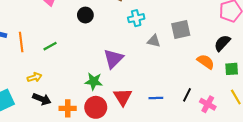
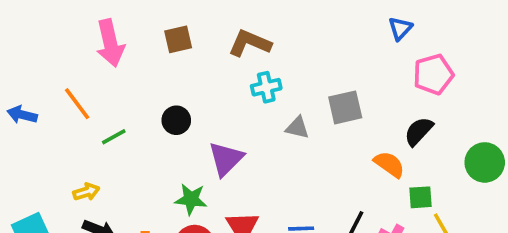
black circle: (85, 15) -> (176, 120), moved
orange line: (21, 42) -> (77, 104), moved, turned -30
green square: (232, 69) -> (420, 197), moved

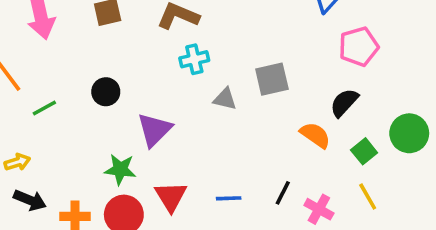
green square: (420, 197) -> (364, 151), moved, turned -35

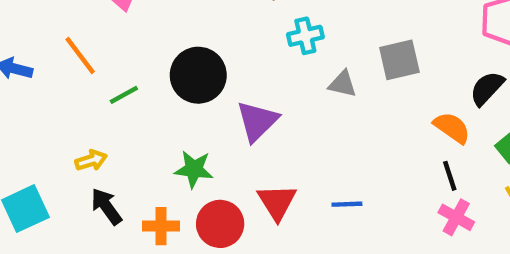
black circle: (106, 92) -> (198, 75), size x1.6
green star: (120, 169) -> (194, 169), moved
black line: (283, 193) -> (450, 176), moved, turned -45
black arrow: (30, 200) -> (106, 206), turned -148

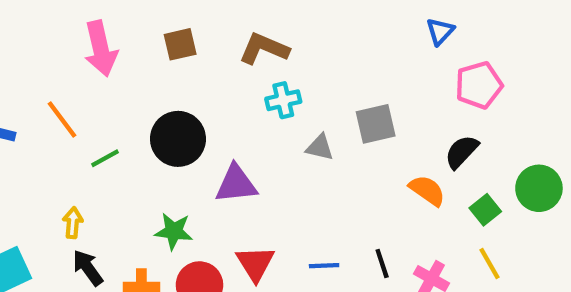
purple triangle: (257, 121) -> (236, 184), turned 39
yellow arrow: (91, 160) -> (73, 223), turned -68
black line: (450, 176) -> (382, 263), moved

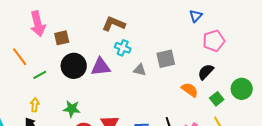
brown square: (180, 44) -> (62, 38), moved
cyan cross: (283, 100) -> (123, 48), turned 35
purple triangle: (236, 184) -> (101, 67), moved
yellow arrow: (73, 223) -> (35, 105), moved

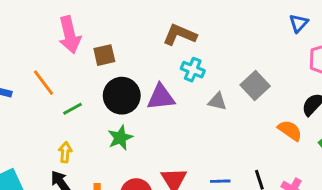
gray square: (166, 59) -> (255, 86), turned -30
green star: (72, 109) -> (120, 138), moved, turned -30

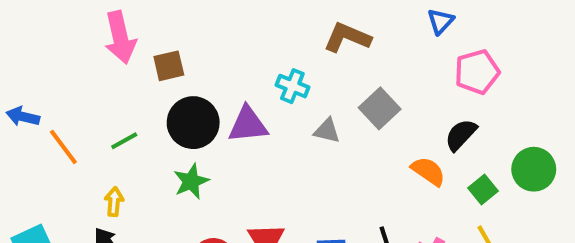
brown L-shape: (180, 35) -> (347, 37), moved
orange line: (43, 83) -> (63, 147), moved

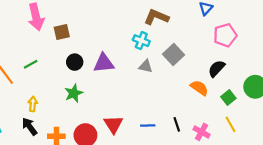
cyan cross: (292, 86) -> (141, 41), moved
black circle: (193, 123) -> (75, 62), size x0.6
green line: (124, 141) -> (31, 64), moved

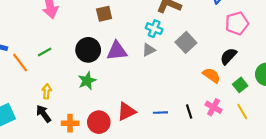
brown square: (62, 32) -> (104, 14), moved
black circle: (75, 62) -> (88, 50), size x1.5
gray triangle: (146, 66) -> (149, 50), moved, turned -40
red triangle: (113, 124) -> (126, 112), turned 36
pink cross: (201, 132) -> (214, 107), moved

